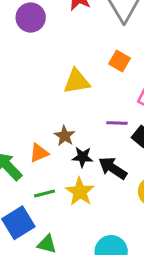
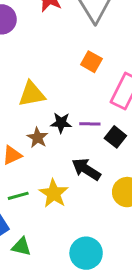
yellow triangle: (77, 81) -> (32, 94), moved
black star: (82, 157) -> (61, 123), moved

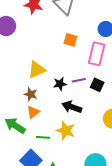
brown star: (37, 138) -> (31, 94), moved
black arrow: (86, 169) -> (72, 107), moved
green line: (18, 196) -> (43, 137), turned 32

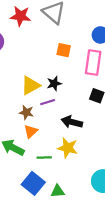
purple line: (79, 80) -> (48, 102), moved
black star: (60, 84) -> (54, 84), moved

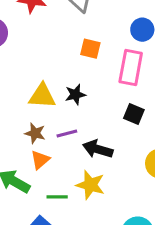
yellow triangle: (30, 85) -> (42, 96), turned 30
purple line: (48, 102) -> (67, 134), moved

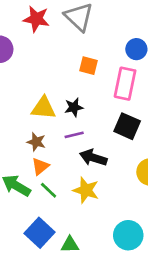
black square: (134, 114) -> (127, 126), size x1.4
purple line: (67, 134) -> (74, 135), moved
green line: (57, 197) -> (49, 190), moved, turned 42

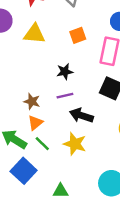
orange square: (88, 66) -> (78, 35), turned -35
yellow triangle: (43, 108) -> (34, 34), moved
blue square: (40, 233) -> (24, 171), moved

